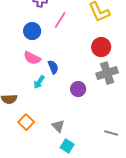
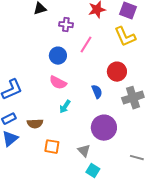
red circle: (101, 47) -> (117, 72), moved
blue semicircle: (53, 67) -> (97, 92), moved
purple circle: (78, 89) -> (104, 128), moved, size x1.6
orange square: (26, 122) -> (52, 147), turned -35

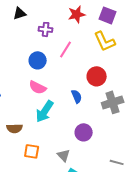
cyan arrow: (65, 107) -> (45, 111), size x1.6
purple circle: (104, 128) -> (84, 132), size x0.7

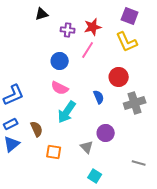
red star: (77, 14) -> (93, 27), moved
brown semicircle: (15, 128) -> (37, 129), turned -112
gray triangle: (64, 155) -> (87, 147), moved

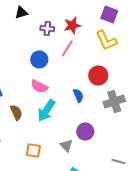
brown semicircle: (37, 129) -> (16, 112), moved

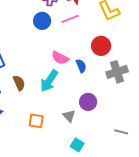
pink line: (67, 48) -> (70, 19), turned 36
blue circle: (39, 60) -> (42, 21), moved
pink semicircle: (39, 86) -> (60, 58), moved

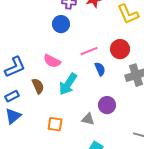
pink line: (70, 19) -> (89, 51), moved
pink semicircle: (60, 58) -> (52, 61), moved
gray triangle: (69, 116) -> (88, 119), turned -32

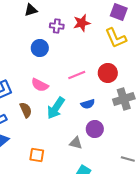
blue circle: (61, 24) -> (40, 48), moved
blue semicircle: (100, 69) -> (88, 104), moved, turned 96
orange square: (55, 124) -> (37, 155), moved

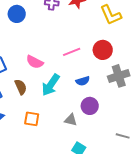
blue circle: (40, 48) -> (17, 14), moved
orange square: (37, 155) -> (32, 119), moved

